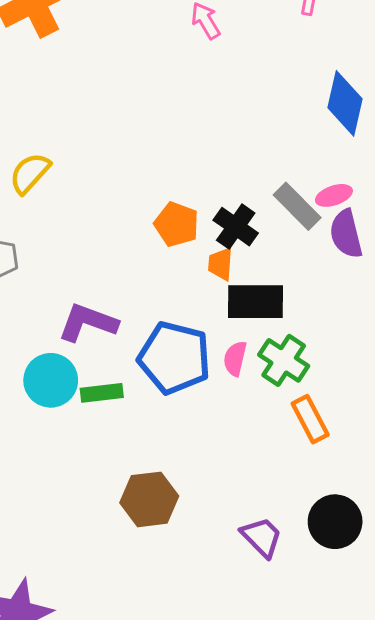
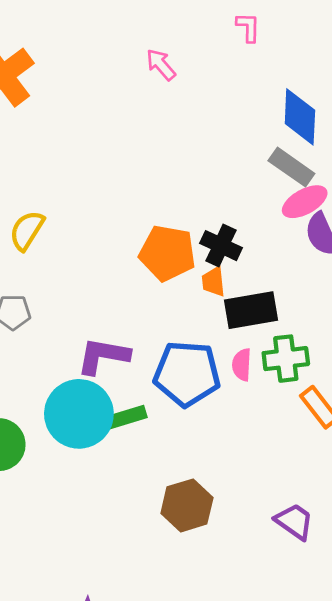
pink ellipse: (334, 195) -> (305, 202), size x1.4
gray rectangle: (297, 206) -> (291, 167), moved
orange pentagon: (177, 224) -> (167, 253), size x1.4
green cross: (284, 360) -> (286, 359), turned -30
cyan circle: (51, 380) -> (79, 414), size x1.4

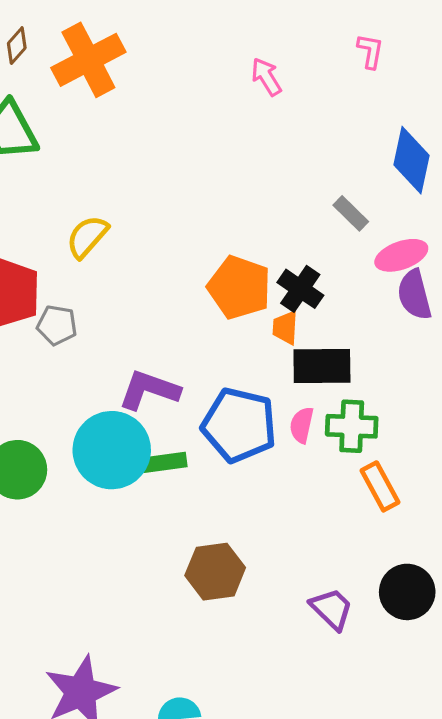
gray rectangle: (291, 167) -> (351, 213), moved, size x0.7

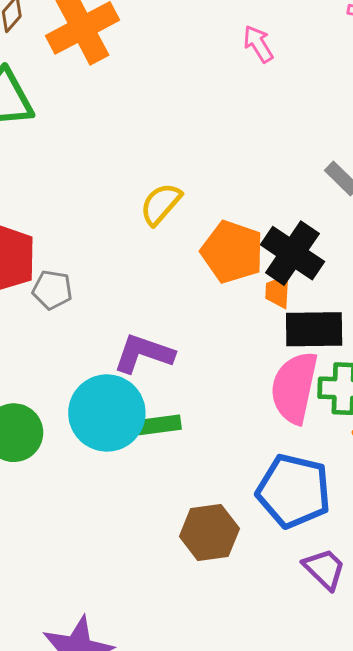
yellow semicircle: (87, 237) -> (161, 204), moved
black cross: (300, 289) -> (292, 253), size x1.4
blue pentagon: (239, 425) -> (294, 491), moved
pink semicircle: (302, 425) -> (294, 388), size x2.0

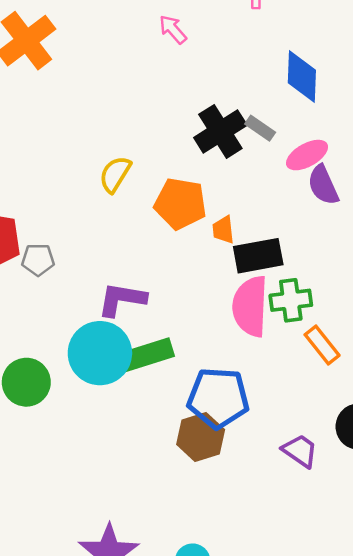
black cross: (292, 253) -> (220, 131), moved, turned 33
green rectangle: (159, 425) -> (144, 356), size x1.6
blue pentagon: (294, 491) -> (218, 398), moved

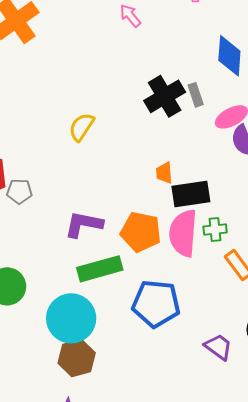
gray rectangle: (260, 128) -> (196, 95), turned 35
orange pentagon: (180, 204) -> (141, 232), moved
green cross: (291, 300) -> (215, 229), size x0.7
cyan circle: (100, 353) -> (71, 318), moved
brown hexagon: (201, 437) -> (77, 358), moved

